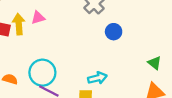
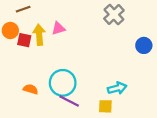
blue circle: (114, 32) -> (144, 45), moved

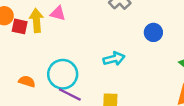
pink triangle: (58, 28) -> (58, 13), turned 32
cyan arrow: (117, 88) -> (114, 59), moved

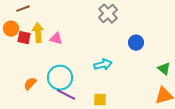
pink triangle: (58, 13) -> (56, 39), moved
orange semicircle: (27, 81) -> (30, 84), turned -64

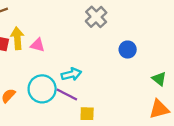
cyan arrow: (103, 65) -> (71, 74), moved
purple line: (66, 95) -> (67, 95), moved

